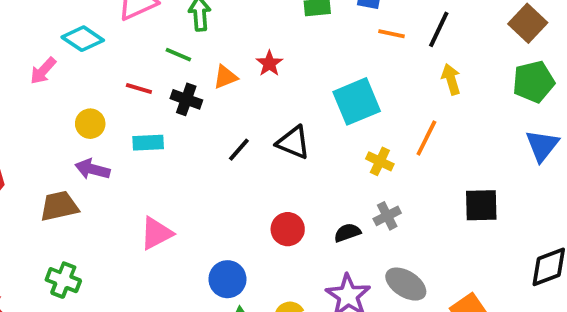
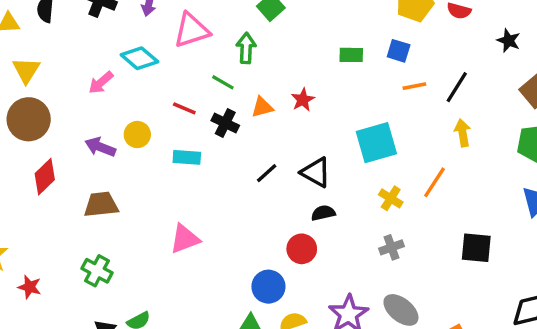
orange line: (392, 34) -> (414, 86), turned -30
purple arrow: (92, 169) -> (100, 147), moved
black semicircle: (347, 233) -> (323, 213), moved
blue circle: (227, 279) -> (268, 287), moved

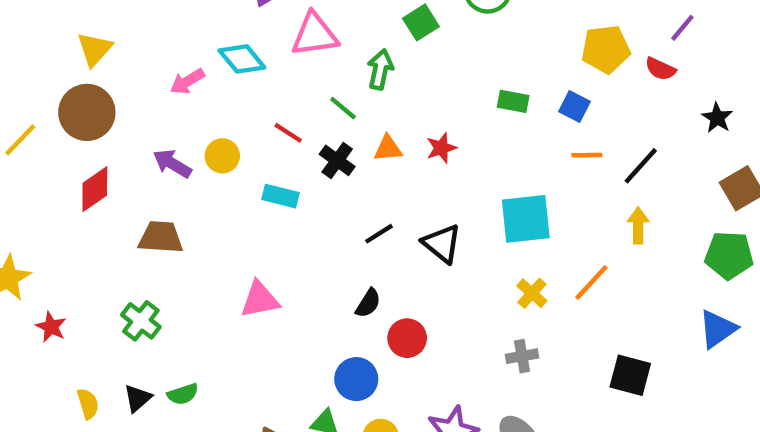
black semicircle: (323, 213) -> (368, 303), moved, turned 125

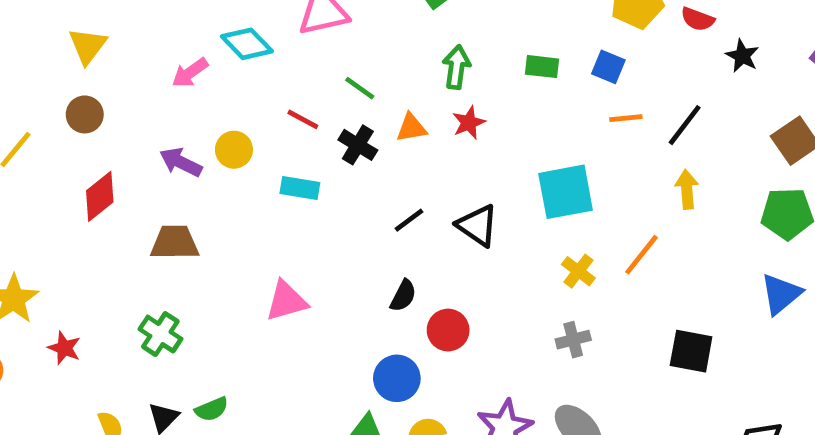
green arrow: (380, 69) -> (456, 67), moved
brown circle: (87, 112) -> (85, 114), size x0.6
black star: (717, 118) -> (742, 56), moved

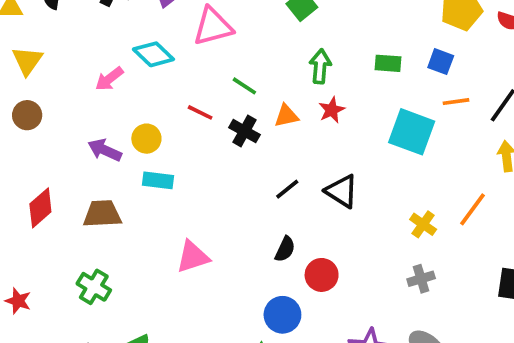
cyan rectangle: (300, 188) -> (158, 180), moved
cyan square: (566, 192) -> (412, 132), moved, turned 33
red diamond: (100, 196) -> (40, 208), moved

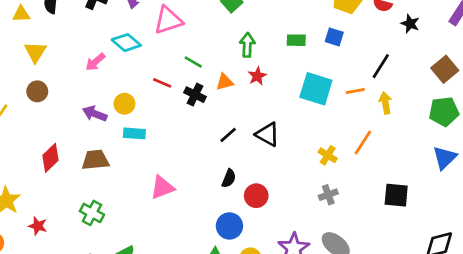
orange line: (456, 102) -> (355, 91), moved

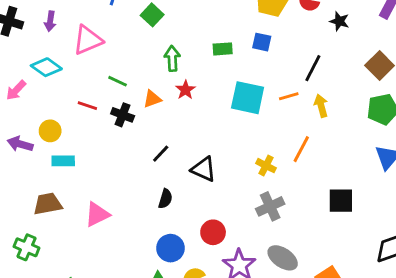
black triangle: (268, 134) -> (204, 169), moved
brown trapezoid: (95, 160) -> (48, 204), moved
gray cross: (328, 195) -> (270, 206), size x1.4
red circle: (256, 196) -> (213, 232), moved

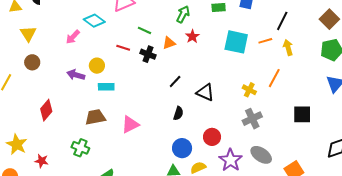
green arrow: (172, 58) -> (183, 14), turned 30

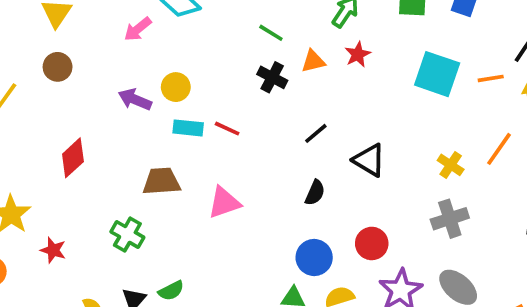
red line: (123, 48) -> (227, 129), moved

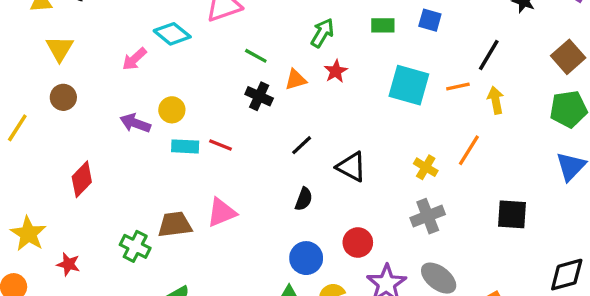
brown trapezoid: (161, 181) -> (175, 225), moved

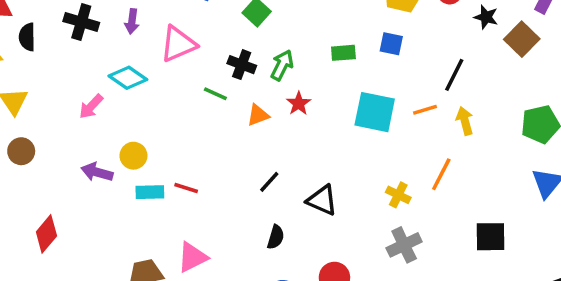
brown square: (568, 57) -> (522, 39), moved
black cross: (259, 96) -> (242, 65), moved

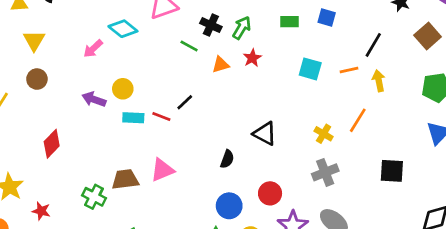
brown square: (522, 39) -> (428, 36), moved
cyan square: (375, 112) -> (310, 69), size x0.7
black line: (269, 182) -> (185, 102), moved

